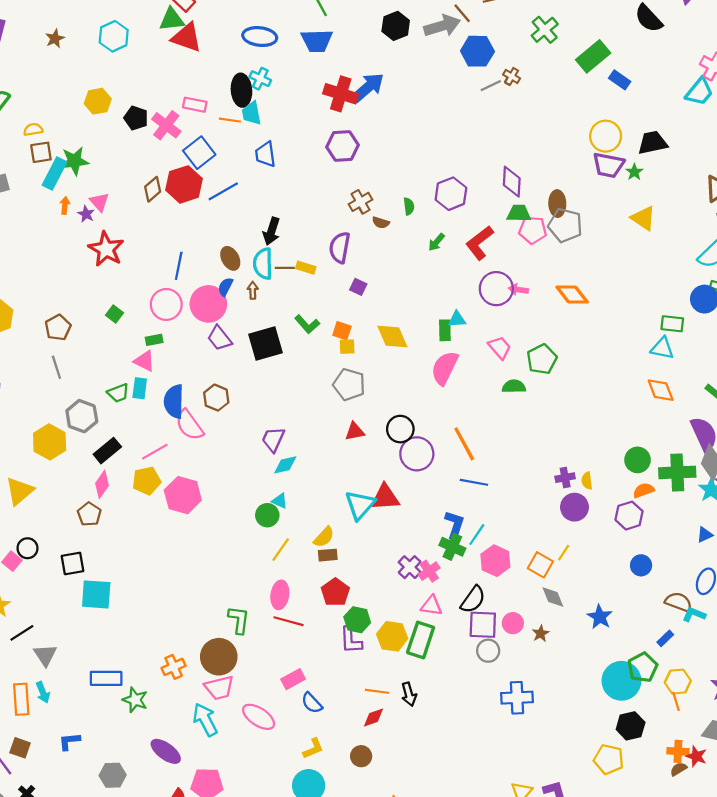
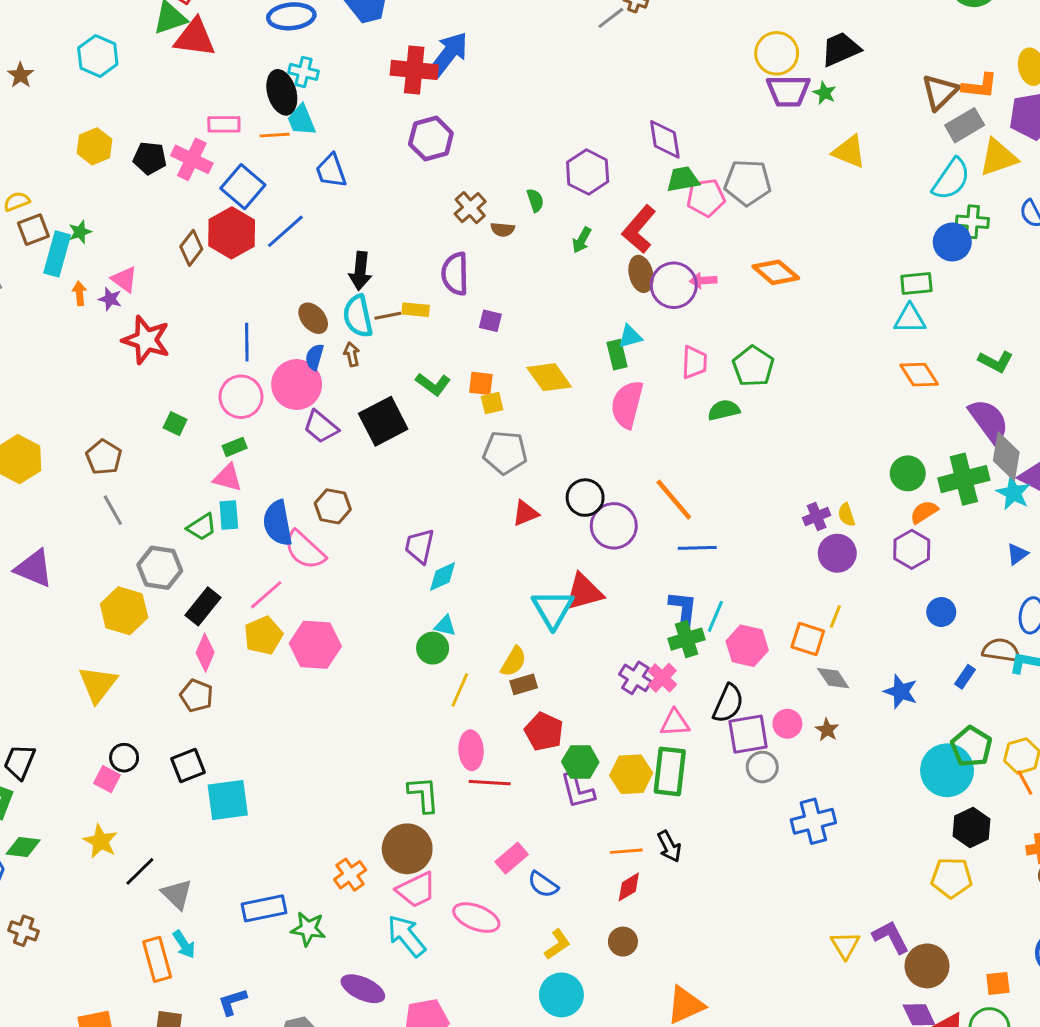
green star: (74, 161) -> (80, 232), size x0.6
brown ellipse: (557, 204) -> (641, 274), moved
pink trapezoid: (500, 348) -> (694, 362), turned 55
green cross: (452, 547) -> (686, 639), turned -30
blue rectangle: (665, 638) -> (965, 677), moved

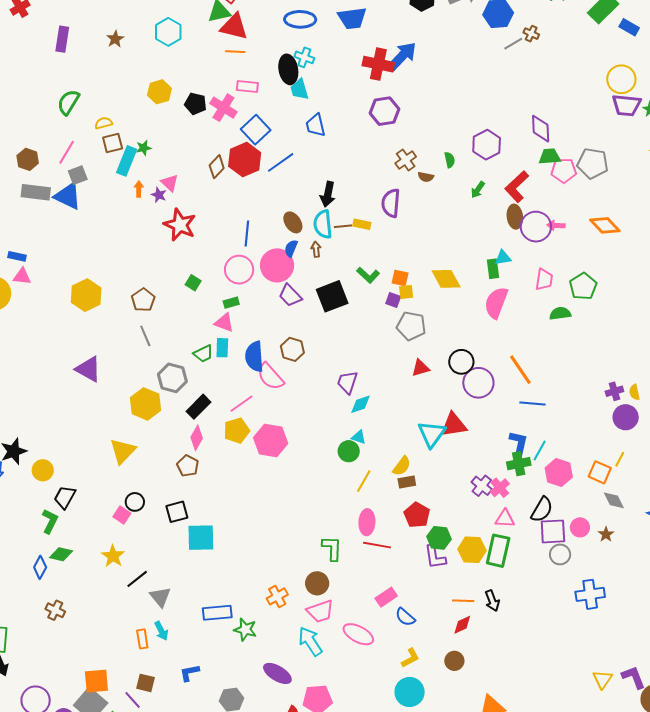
orange line: (275, 135) -> (235, 52), moved
purple square: (490, 321) -> (393, 300), moved
brown circle: (407, 849) -> (317, 583), size x0.7
orange rectangle: (157, 959) -> (142, 639), size x0.7

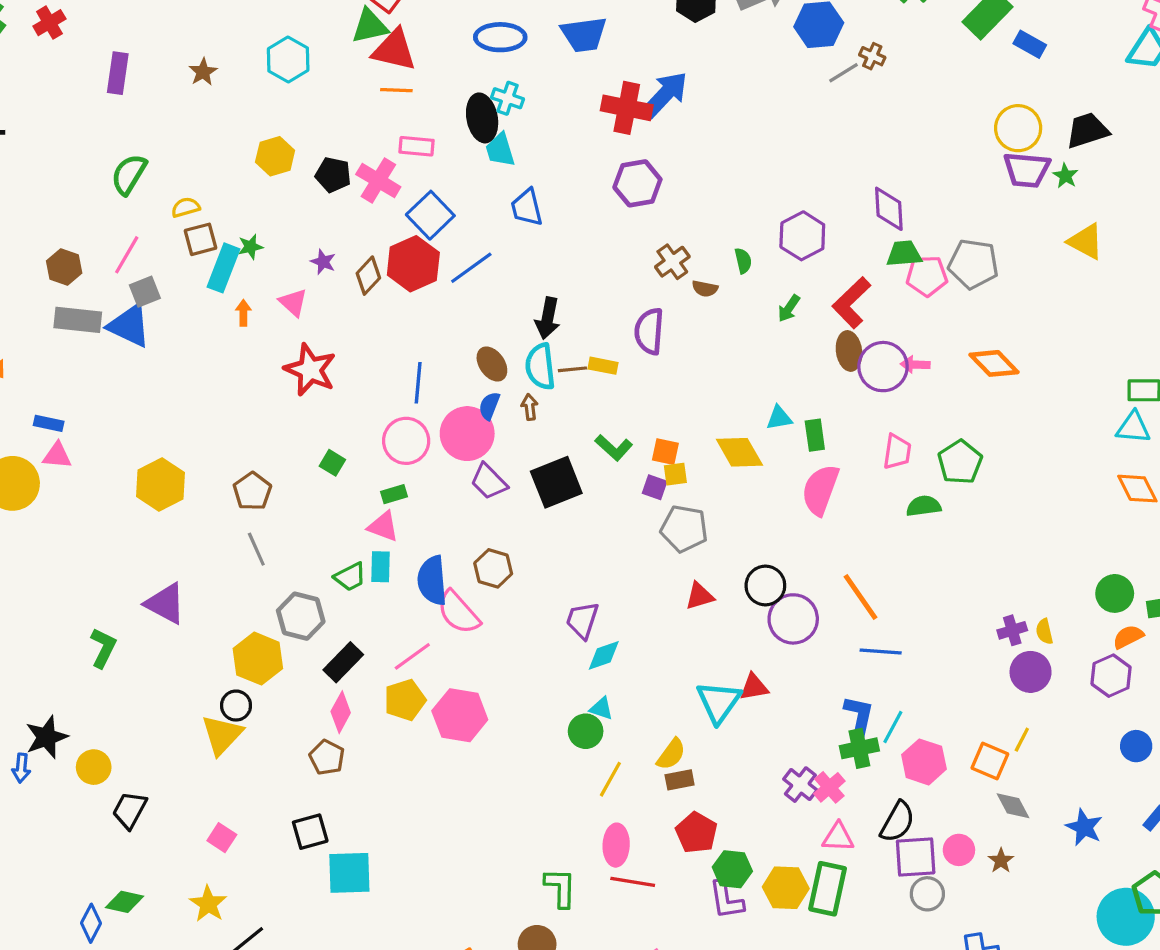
purple star: (159, 195) -> (323, 262), moved
cyan triangle: (503, 258) -> (779, 418), moved
red triangle: (454, 425) -> (754, 687), size x0.7
black circle: (135, 502) -> (236, 706), moved
green L-shape: (50, 521) -> (103, 648), moved

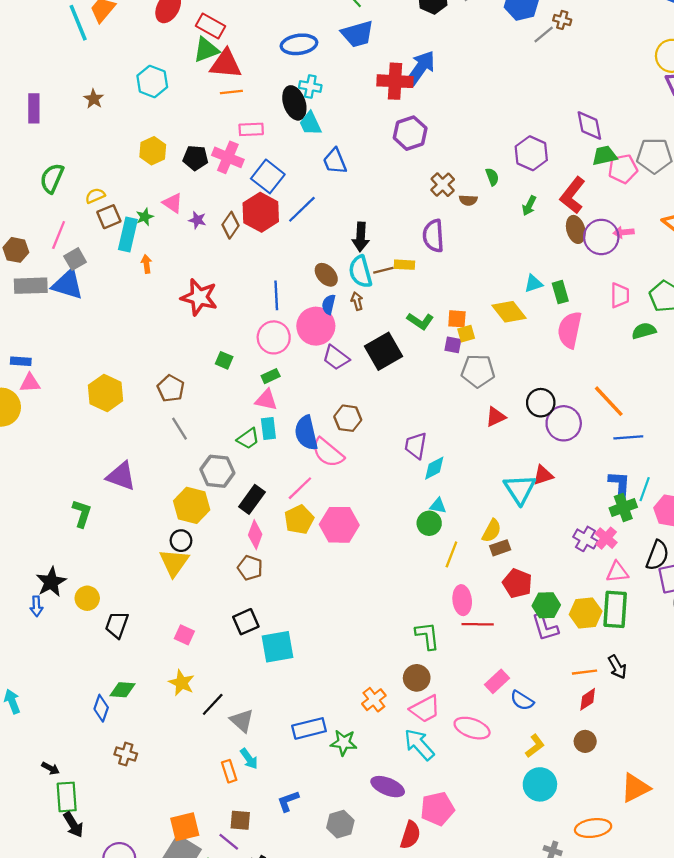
pink triangle: (293, 302) -> (173, 203), moved

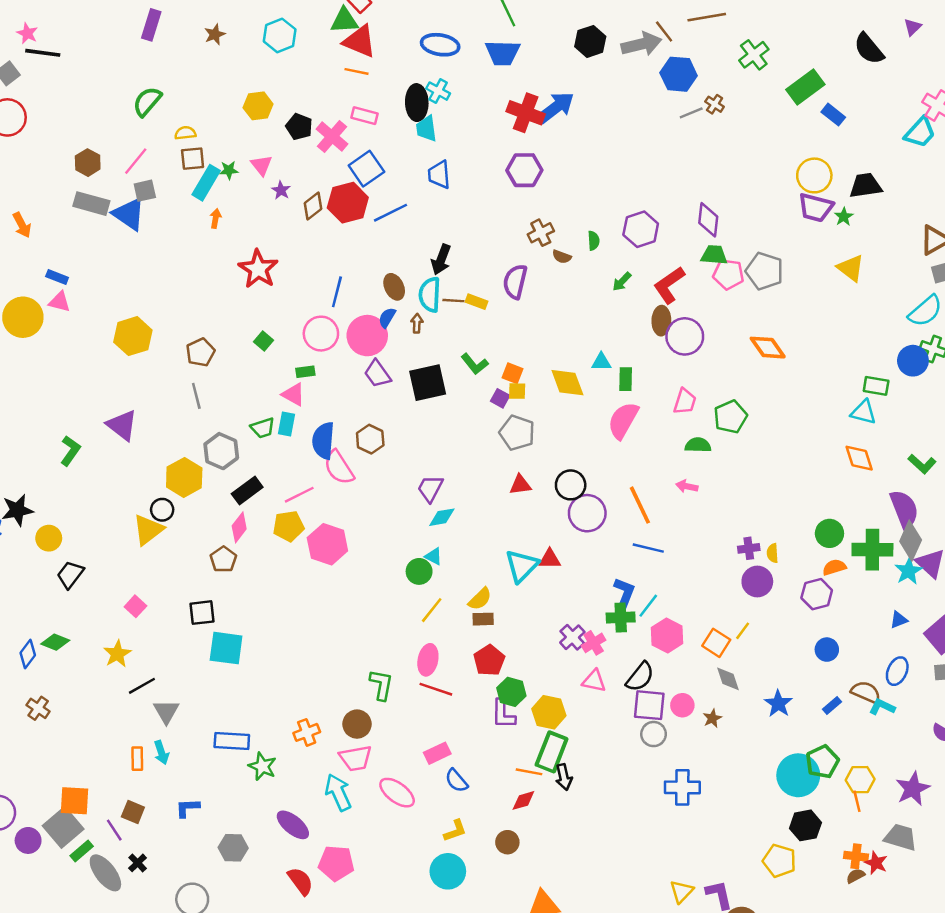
pink arrow: (624, 232) -> (687, 486), moved
green rectangle: (615, 609) -> (552, 752), moved
red semicircle: (410, 835) -> (300, 881), turned -72

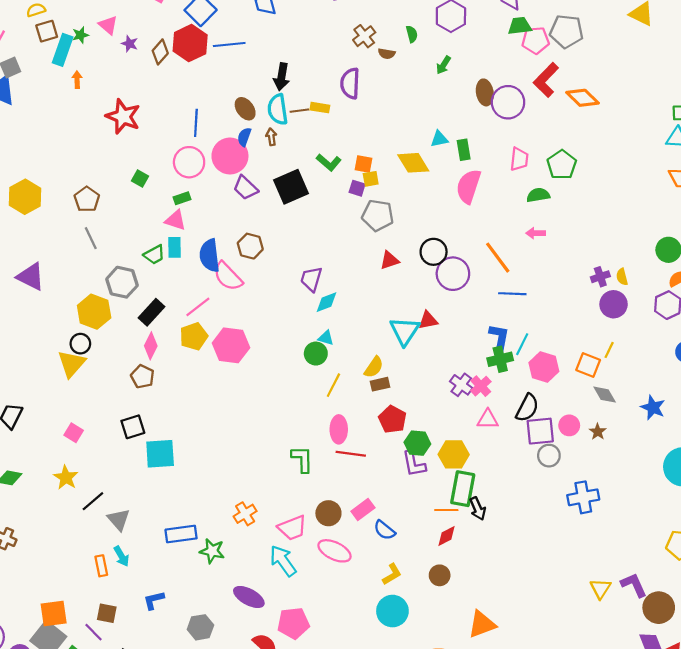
blue line: (390, 213) -> (229, 44), turned 32
red L-shape: (669, 285) -> (546, 80), moved
brown circle: (357, 724) -> (328, 513), moved

